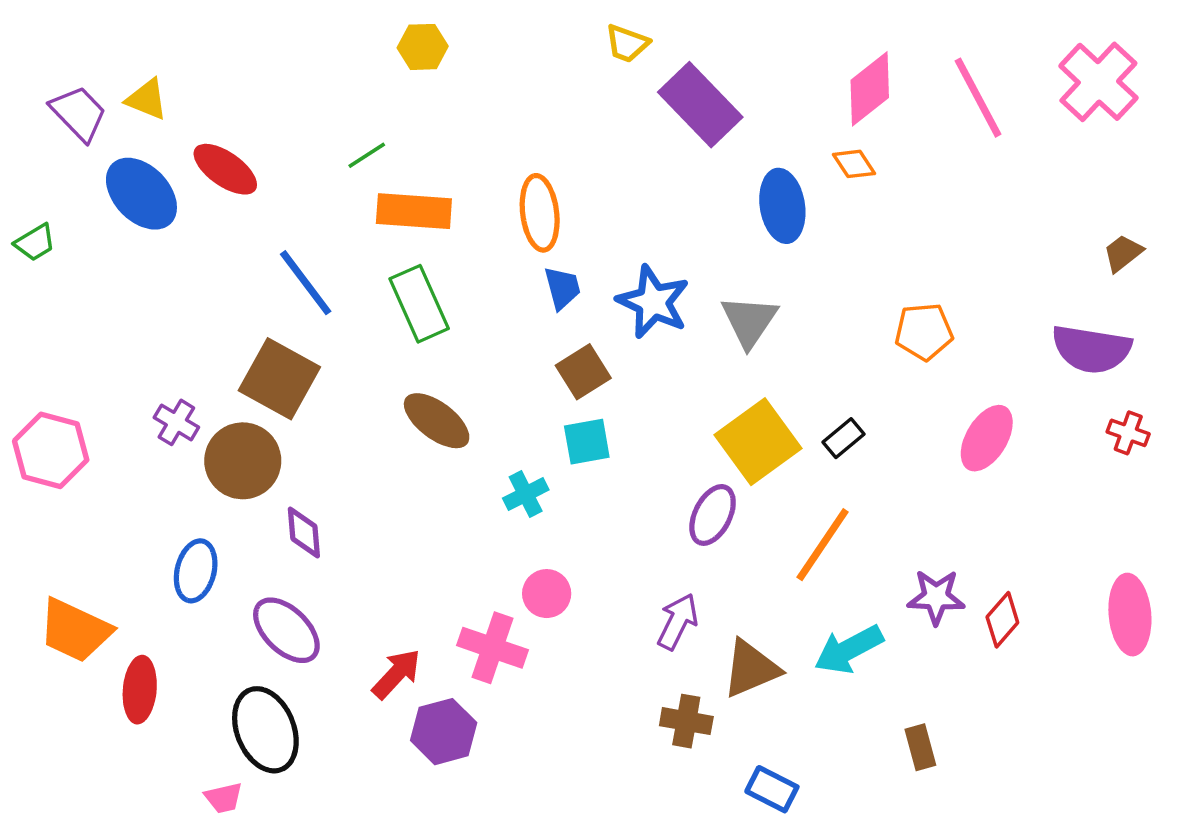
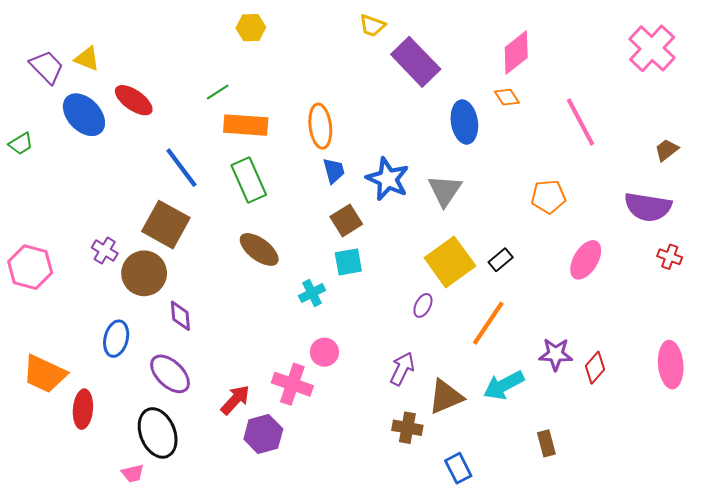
pink line: (978, 98) -> (581, 122), moved
purple ellipse: (713, 515) -> (423, 305), size x0.7
blue rectangle: (772, 789) -> (458, 468), turned 36

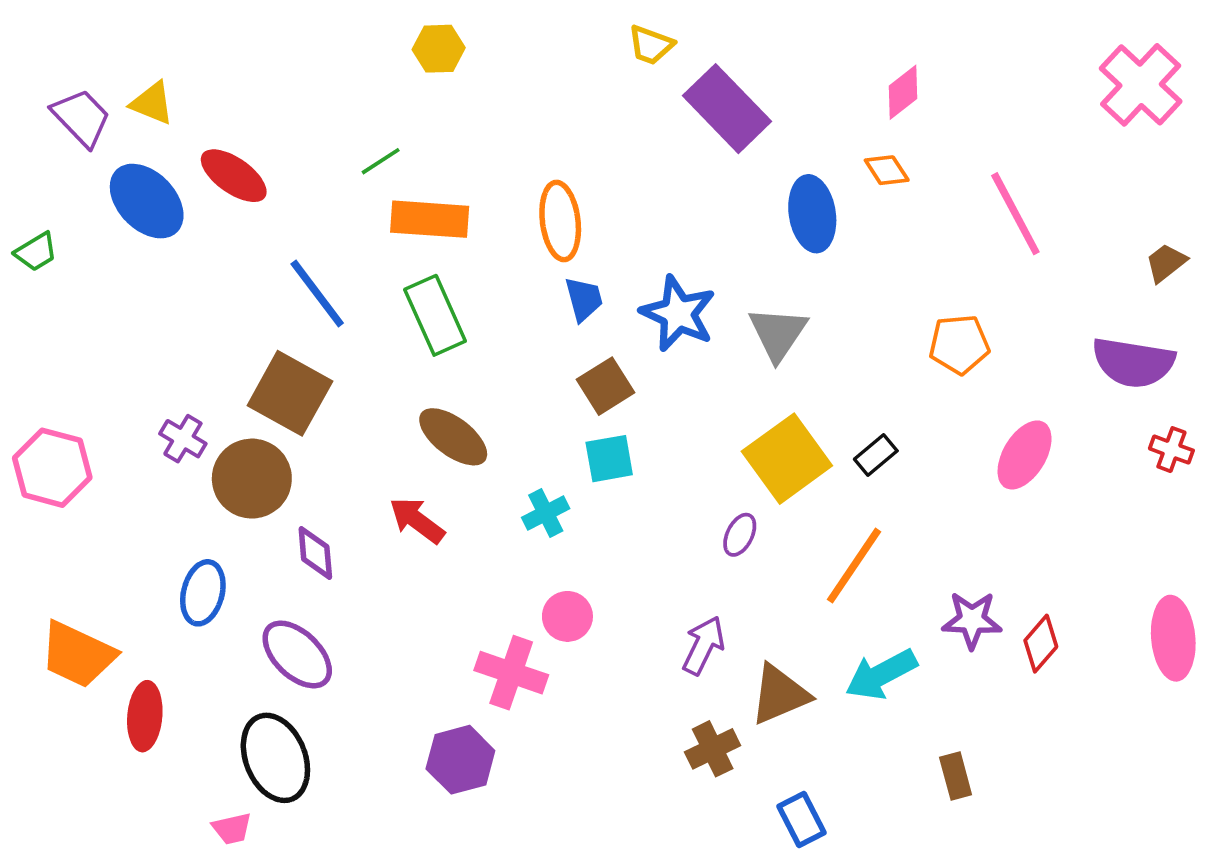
pink diamond: (516, 53) -> (903, 92), size x0.7
red arrow: (235, 400) -> (417, 520), moved, turned -96
brown cross: (407, 428) -> (713, 749), turned -36

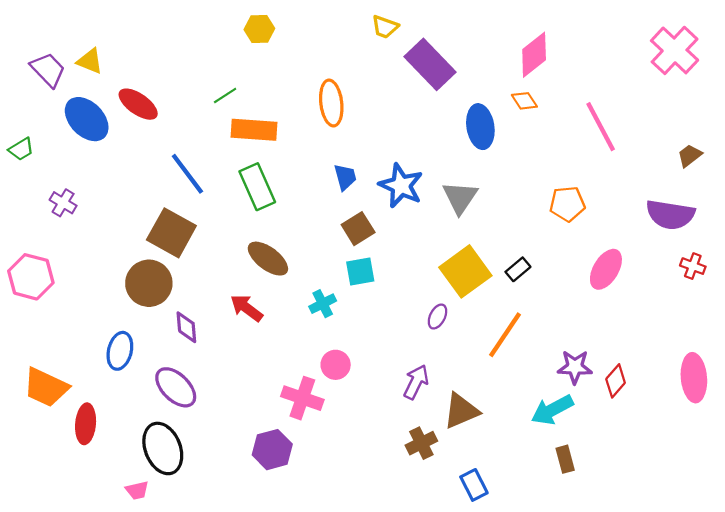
pink diamond: (903, 92) -> (534, 55), size x1.4
orange ellipse: (560, 221) -> (331, 103), moved
purple cross: (183, 439) -> (63, 203), moved
cyan arrow: (881, 674) -> (552, 410), moved

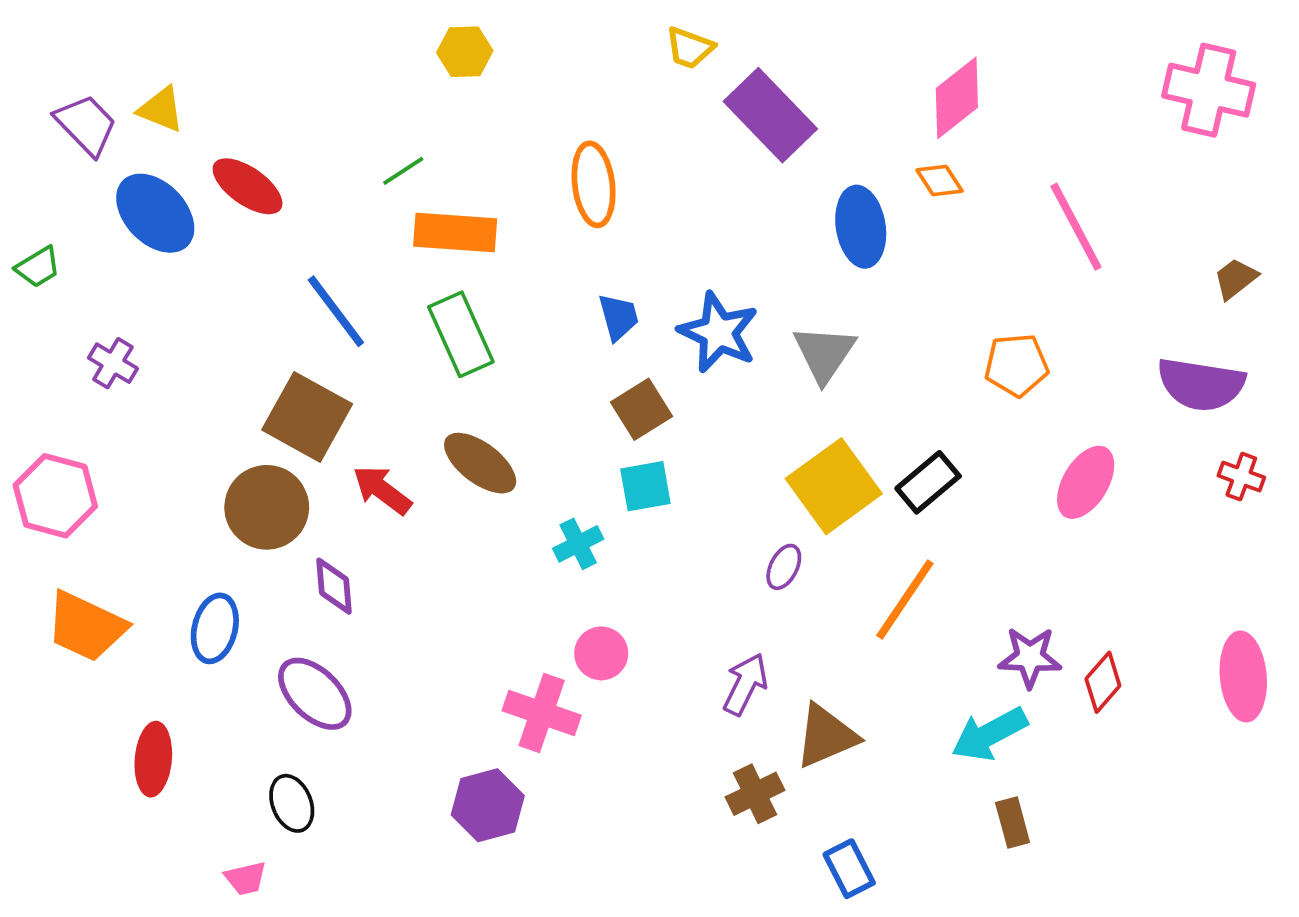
pink cross: (675, 50) -> (1209, 90), turned -30
black rectangle: (518, 269) -> (928, 482), size x1.4
red arrow: (246, 308) -> (382, 490), moved
orange trapezoid: (46, 387) -> (86, 626), moved
black ellipse: (163, 448) -> (292, 803), size x0.6

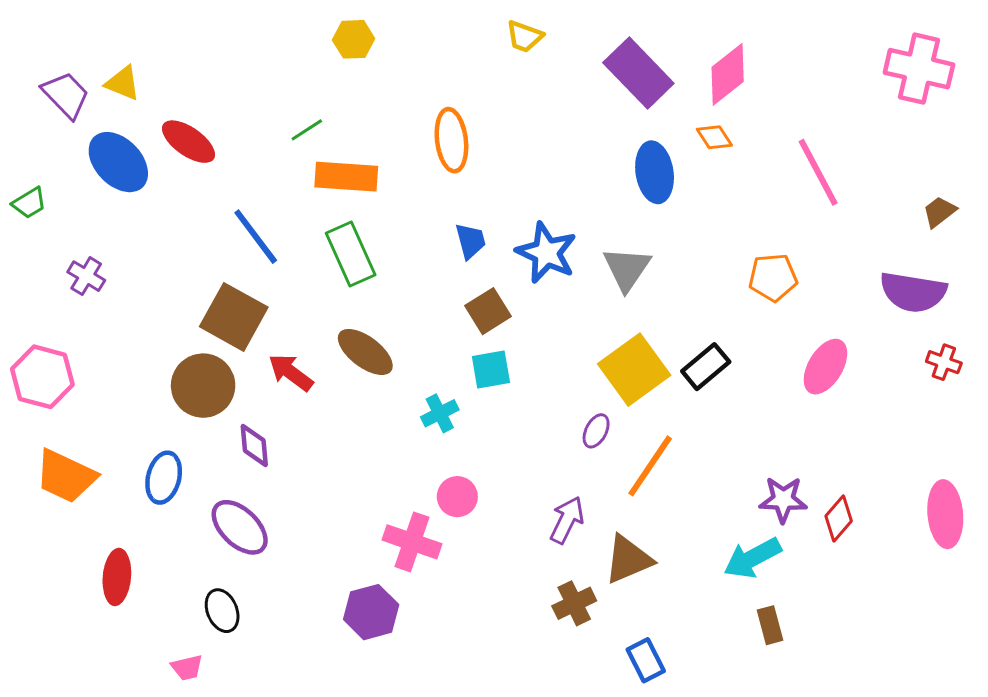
purple rectangle: (770, 115) -> (638, 73), moved
orange line: (905, 600) -> (650, 466), moved

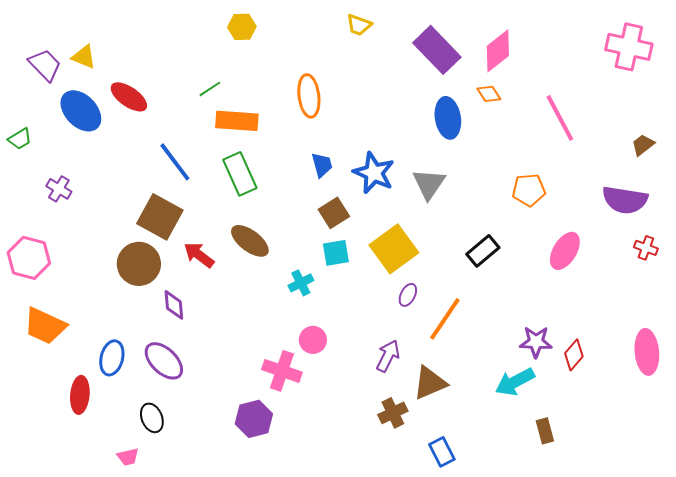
yellow square: (634, 370) -> (394, 249), moved
blue ellipse: (164, 478) -> (112, 358), moved
brown rectangle: (770, 625) -> (545, 431), moved

